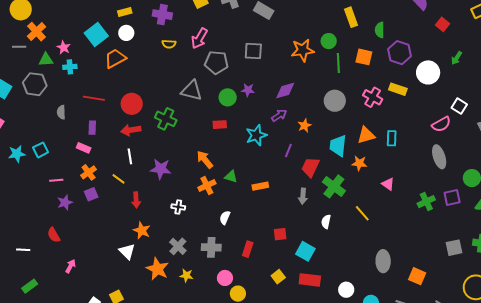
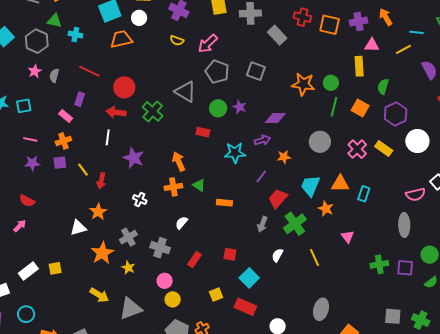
pink star: (64, 47) -> (35, 71), moved
yellow line: (118, 179) -> (83, 170), moved
red semicircle: (54, 235) -> (27, 201), moved, turned -49
white triangle: (127, 251) -> (78, 228), turned 42

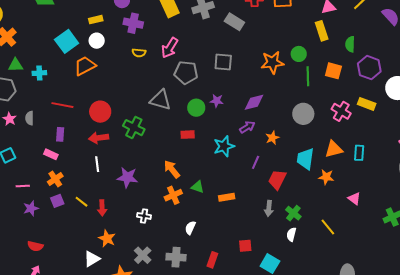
green cross: (295, 224) -> (293, 213), moved, size x0.7

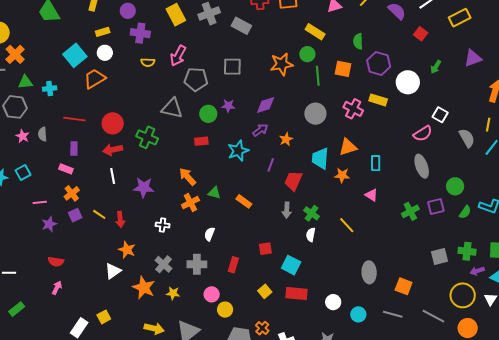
yellow rectangle: (322, 31) -> (315, 32), moved, turned -36
cyan rectangle: (359, 153) -> (376, 163), moved
orange rectangle: (227, 197) -> (244, 201), turned 49

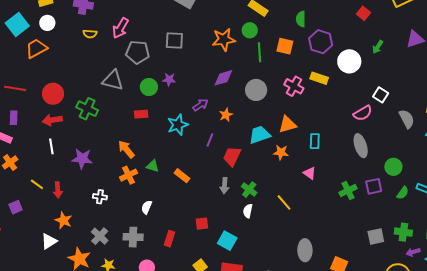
purple diamond: (266, 105) -> (223, 78), moved
cyan trapezoid: (320, 158) -> (260, 135), turned 65
purple square: (75, 215) -> (16, 207), moved

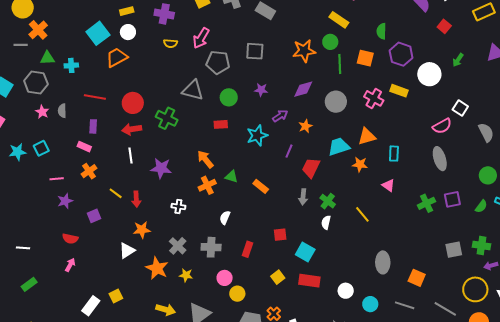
purple star: (169, 79) -> (261, 90), moved
green circle: (393, 167) -> (488, 175), moved
orange star: (64, 220) -> (142, 230), turned -30

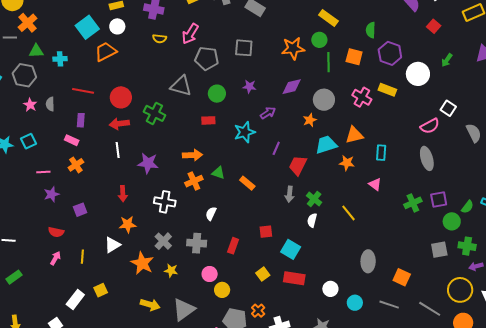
orange star: (305, 126) -> (310, 120), moved
orange arrow: (205, 159) -> (192, 155), turned 126
green circle: (488, 175) -> (452, 221), moved
yellow line: (116, 193) -> (82, 257), moved, turned 56
white cross: (178, 207) -> (165, 202), size x1.5

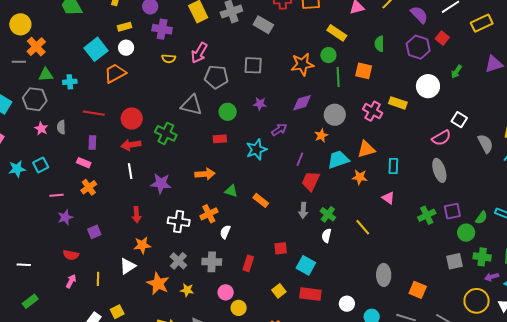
purple hexagon: (390, 53) -> (418, 47), moved
purple line: (276, 148) -> (300, 159), moved
orange cross: (194, 181) -> (209, 214), moved

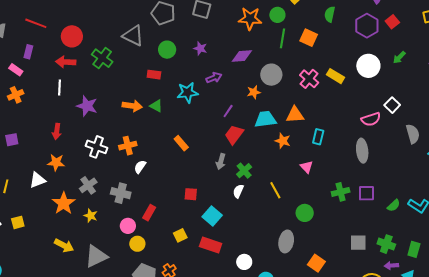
green triangle: (231, 191) -> (156, 106), moved
green circle: (466, 233) -> (305, 213), moved
red rectangle: (248, 263) -> (149, 213), moved

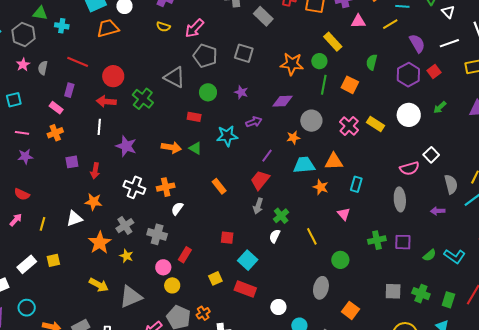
red trapezoid: (234, 135) -> (260, 180), moved
purple square: (12, 140) -> (72, 162), moved
purple arrow: (391, 266) -> (438, 211), moved

